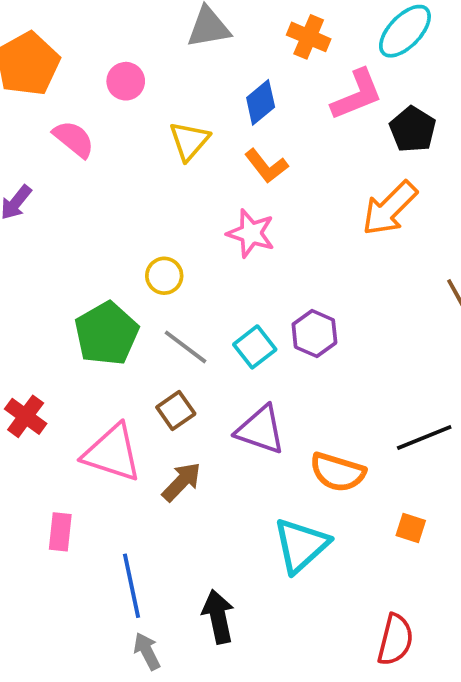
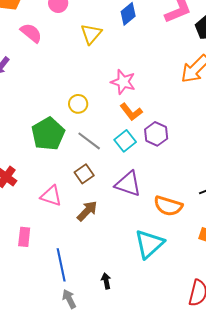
orange L-shape: (266, 166) -> (131, 112), moved
pink triangle: (112, 453) -> (51, 196), size x0.7
black arrow: (218, 617) -> (106, 281), size x0.6

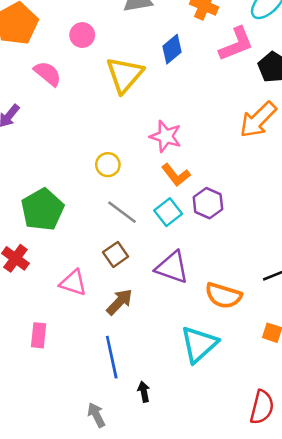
yellow triangle: (91, 34) -> (125, 75), size x1.4
green pentagon: (48, 134) -> (42, 210), moved
blue line: (61, 265) -> (112, 357), moved

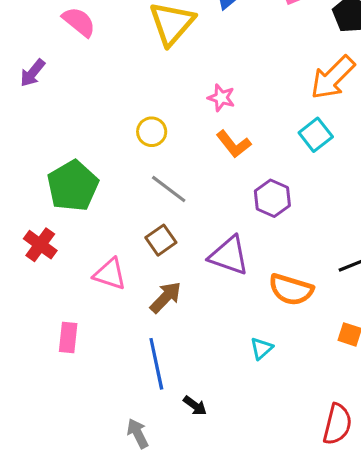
pink star: (166, 136) -> (221, 98), size x0.7
purple hexagon: (208, 203) -> (272, 198), moved
cyan square: (168, 212) -> (316, 135), moved
cyan triangle: (199, 344) -> (262, 348), size x0.5
black arrow: (144, 392) -> (195, 406), turned 138

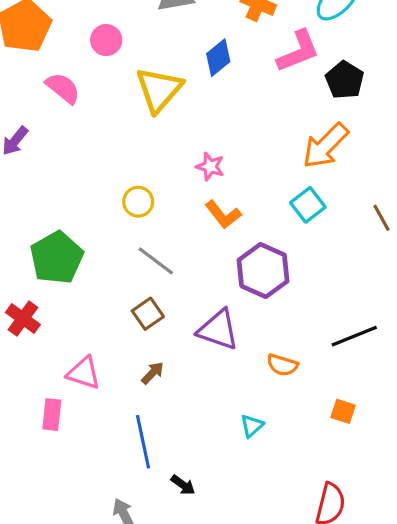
purple hexagon: (272, 198) -> (263, 271), size x1.4
pink triangle: (110, 274) -> (84, 373), moved
orange semicircle: (291, 290) -> (282, 365), size x0.7
brown arrow: (166, 297) -> (153, 373), size x0.7

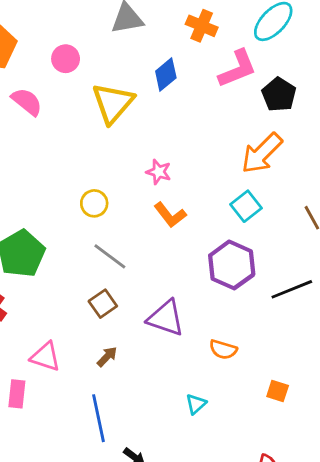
purple hexagon: (263, 271) -> (232, 265), moved
black line: (354, 336) -> (292, 289), moved

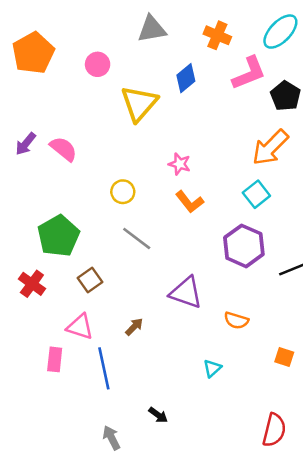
pink semicircle: (27, 102) -> (63, 149), moved
brown square: (103, 304) -> (90, 280), moved
blue line: (98, 418) -> (104, 368), moved

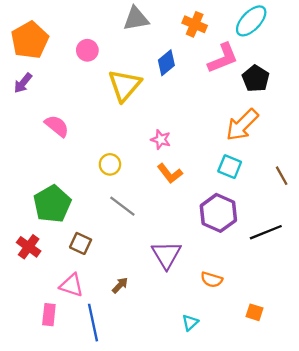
purple arrow: (26, 144) -> (23, 83), moved
cyan square: (256, 194) -> (230, 167), turned -30
brown square: (90, 280) -> (81, 243), turned -30
purple triangle: (186, 293) -> (166, 255), turned 40

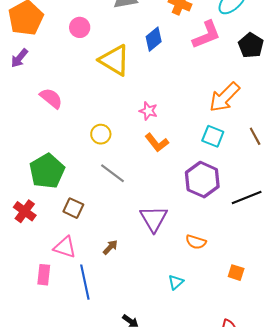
black pentagon: (256, 79) -> (251, 45), moved
yellow triangle: (125, 85) -> (115, 60), turned -40
brown line: (282, 176) -> (255, 136), moved

